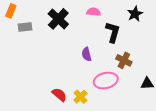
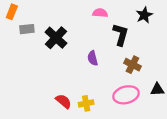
black cross: (58, 19) -> (56, 38), moved
pink ellipse: (106, 80) -> (126, 95), moved
yellow cross: (80, 97) -> (86, 103), turned 32

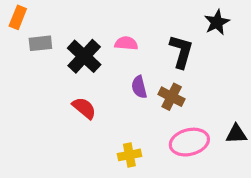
pink semicircle: (100, 13) -> (126, 43), moved
brown cross: (132, 65) -> (172, 97), moved
red semicircle: (64, 101) -> (84, 108), moved

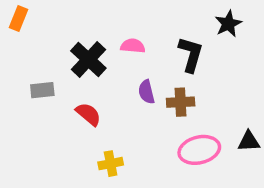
gray rectangle: (40, 43) -> (42, 90), moved
brown cross: (172, 97) -> (181, 102), turned -30
yellow cross: (129, 155) -> (111, 164), moved

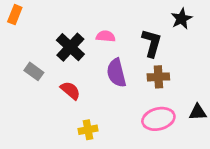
gray rectangle: (42, 90) -> (34, 71), turned 42
purple semicircle: (146, 92) -> (116, 73), size x1.5
brown cross: (181, 102) -> (158, 77), moved

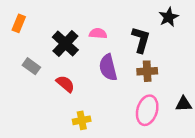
orange rectangle: (15, 15) -> (19, 23), moved
pink ellipse: (158, 119) -> (147, 110), turned -60

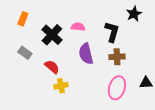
orange rectangle: (19, 23) -> (23, 19), moved
yellow cross: (82, 120) -> (61, 86), moved

